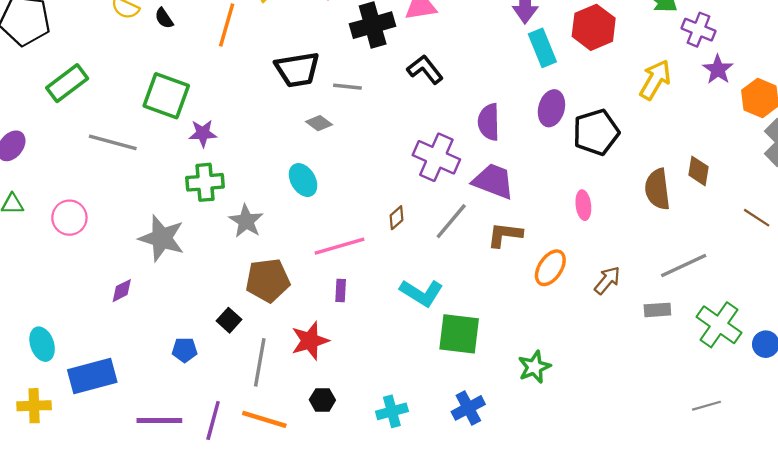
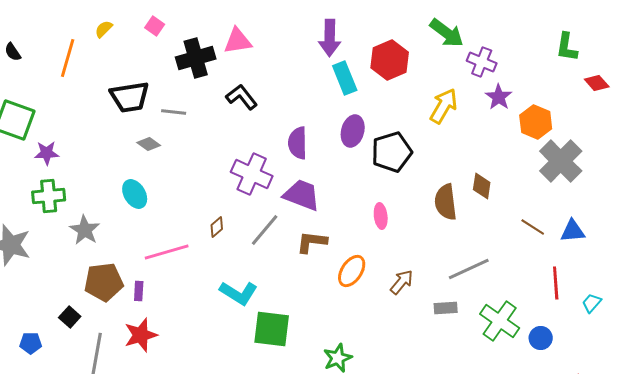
purple rectangle: (341, 291) -> (139, 291), moved

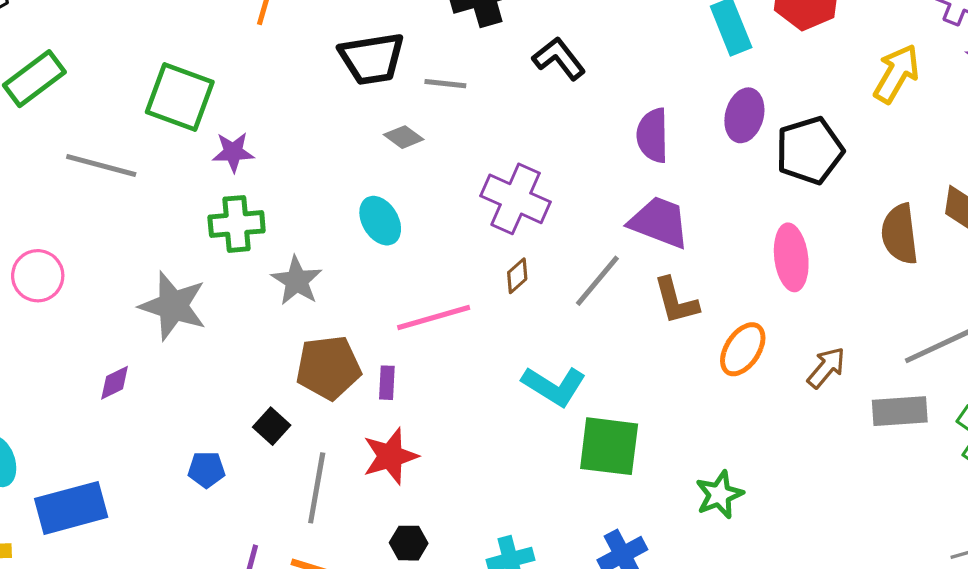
purple cross: (252, 174) -> (516, 199), moved
pink ellipse: (381, 216) -> (791, 257), size x1.5
brown L-shape: (312, 242) -> (676, 301), turned -112
gray rectangle: (446, 308) -> (900, 411), size x1.4

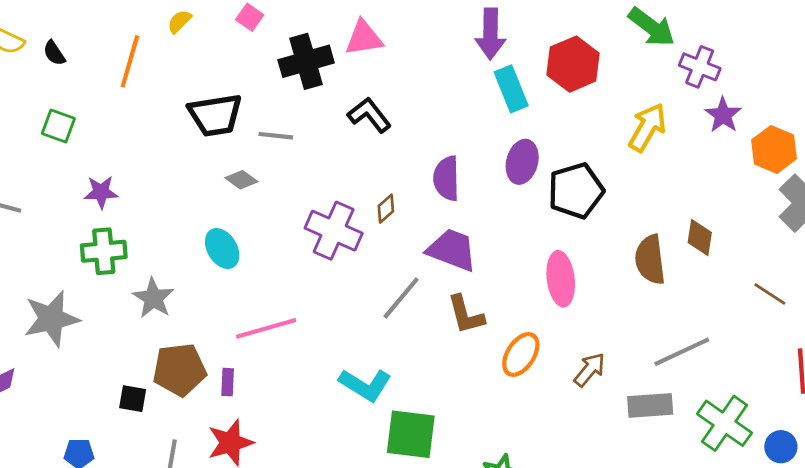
green square: (180, 97) -> (58, 126), moved, size x0.6
brown diamond: (517, 276) -> (386, 209), moved
gray star: (173, 306) -> (51, 319), turned -30
black square: (272, 426) -> (133, 399), moved, turned -32

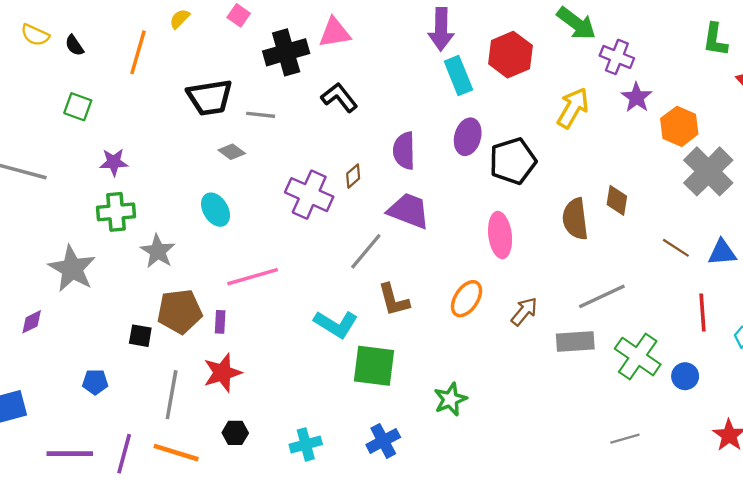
brown L-shape: (466, 315) -> (394, 300), moved
gray star: (51, 319) -> (72, 269), turned -30

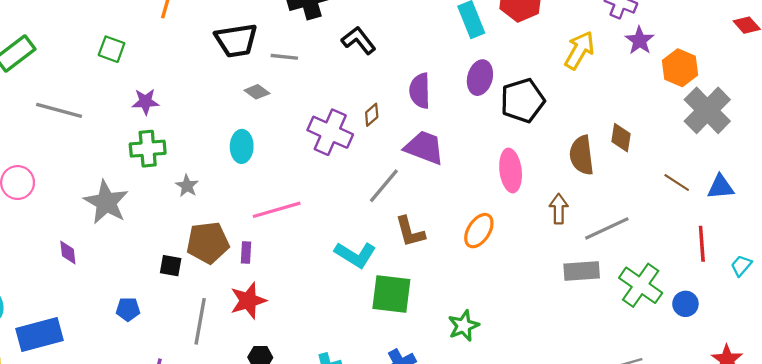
cyan ellipse: (215, 210) -> (242, 146), turned 32
gray star: (158, 251) -> (187, 186), size x0.7
brown arrow: (524, 311) -> (559, 209), moved, turned -40
purple diamond: (32, 322) -> (68, 252), turned -70

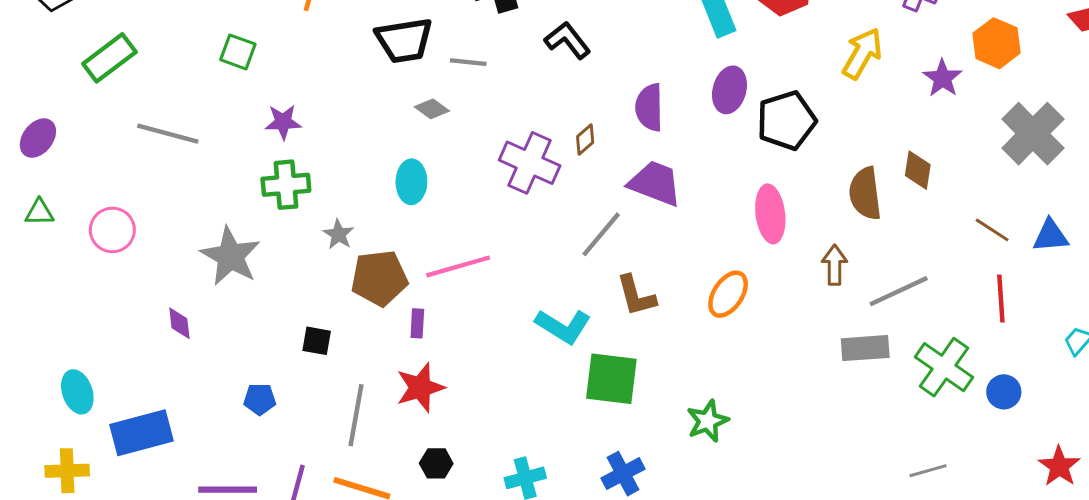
purple star: (640, 40) -> (943, 78), moved
orange hexagon: (680, 68) -> (996, 43), moved
brown pentagon: (208, 243) -> (379, 278), moved
red line: (702, 244) -> (1001, 299), moved

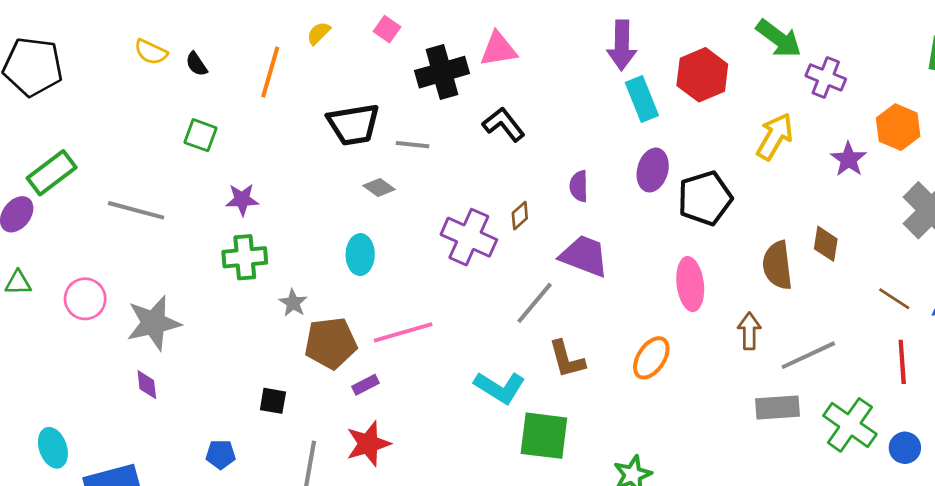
green rectangle: (109, 58) -> (52, 173), moved
purple semicircle: (649, 107) -> (579, 186), size x0.7
gray star: (231, 256) -> (154, 323), moved, turned 30
purple rectangle: (417, 323) -> (366, 385), turned 60

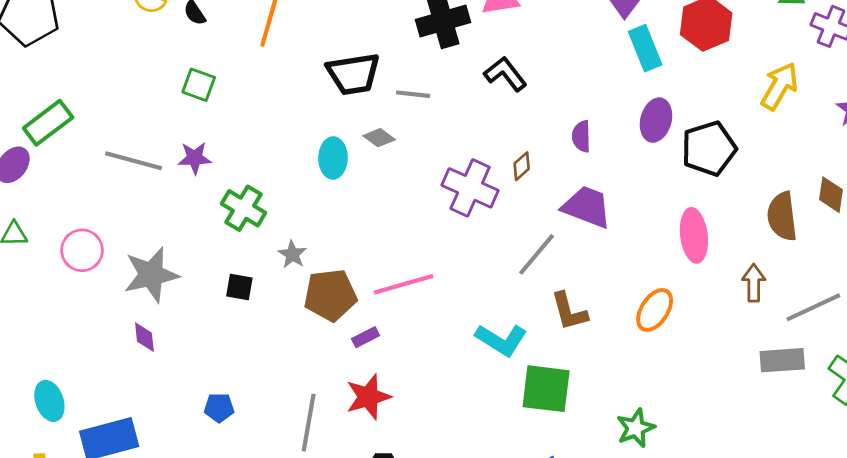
purple star: (242, 200) -> (195, 158), moved
cyan ellipse: (360, 255) -> (333, 158), moved
green cross: (245, 257) -> (243, 208), turned 36
black square: (273, 401) -> (239, 287), moved

